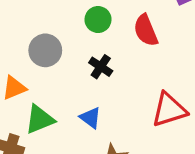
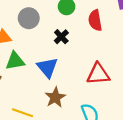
blue triangle: (90, 118) -> (47, 67), size x1.5

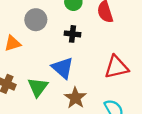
black cross: (61, 37) -> (72, 34), turned -32
green triangle: (15, 61) -> (38, 87), moved, turned -36

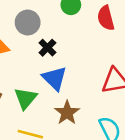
black cross: (72, 34) -> (47, 48), moved, turned 35

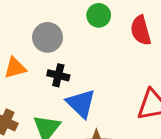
black cross: (47, 48) -> (58, 75), moved, turned -30

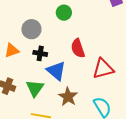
red semicircle: (141, 30) -> (78, 48), moved

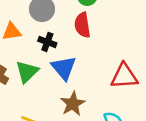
red semicircle: (78, 48) -> (82, 25), moved
green triangle: (35, 88) -> (27, 72), moved

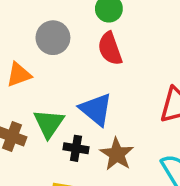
black cross: (47, 42) -> (76, 148), moved

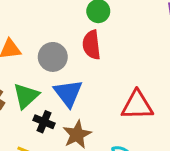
gray circle: (53, 38) -> (53, 57), moved

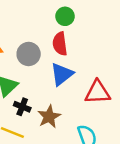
blue triangle: (68, 93) -> (62, 74), moved, turned 30

